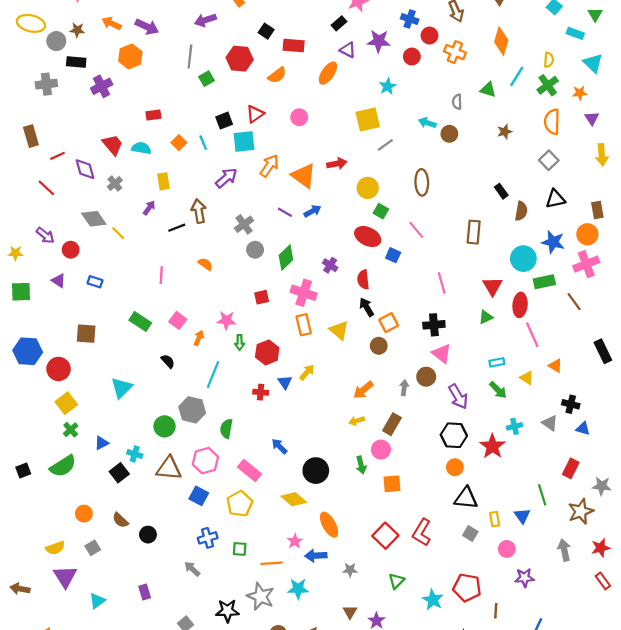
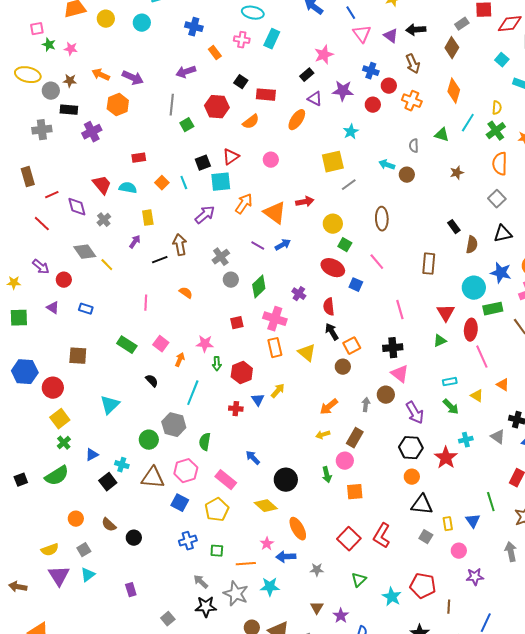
gray arrow: (192, 569) -> (201, 582), moved
cyan triangle: (97, 601) -> (88, 575), moved

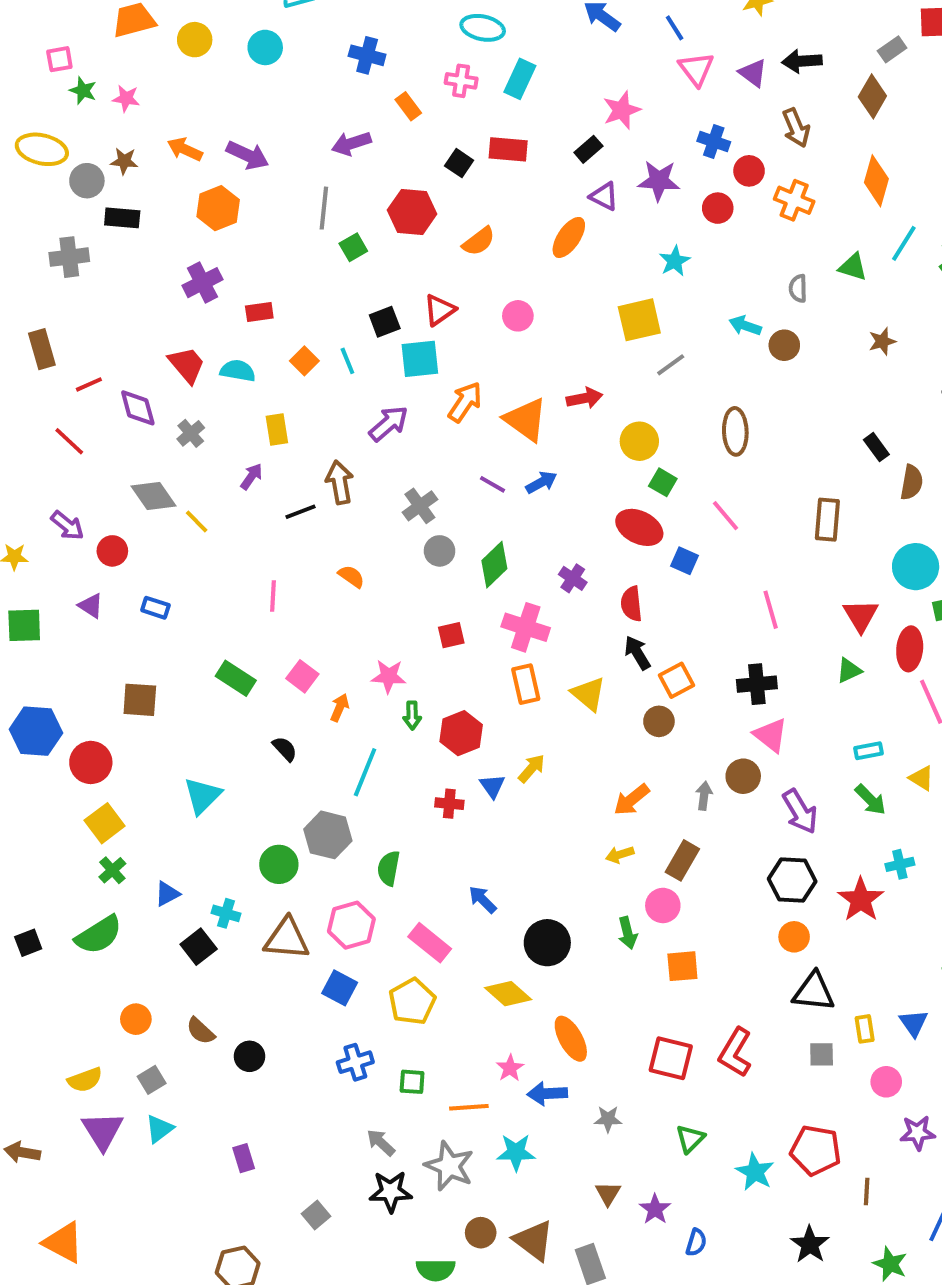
red rectangle: (266, 95) -> (508, 149), moved
purple cross: (92, 132) -> (202, 283), moved
gray square: (426, 537) -> (822, 1054), turned -32
red square: (349, 539) -> (671, 1058), turned -30

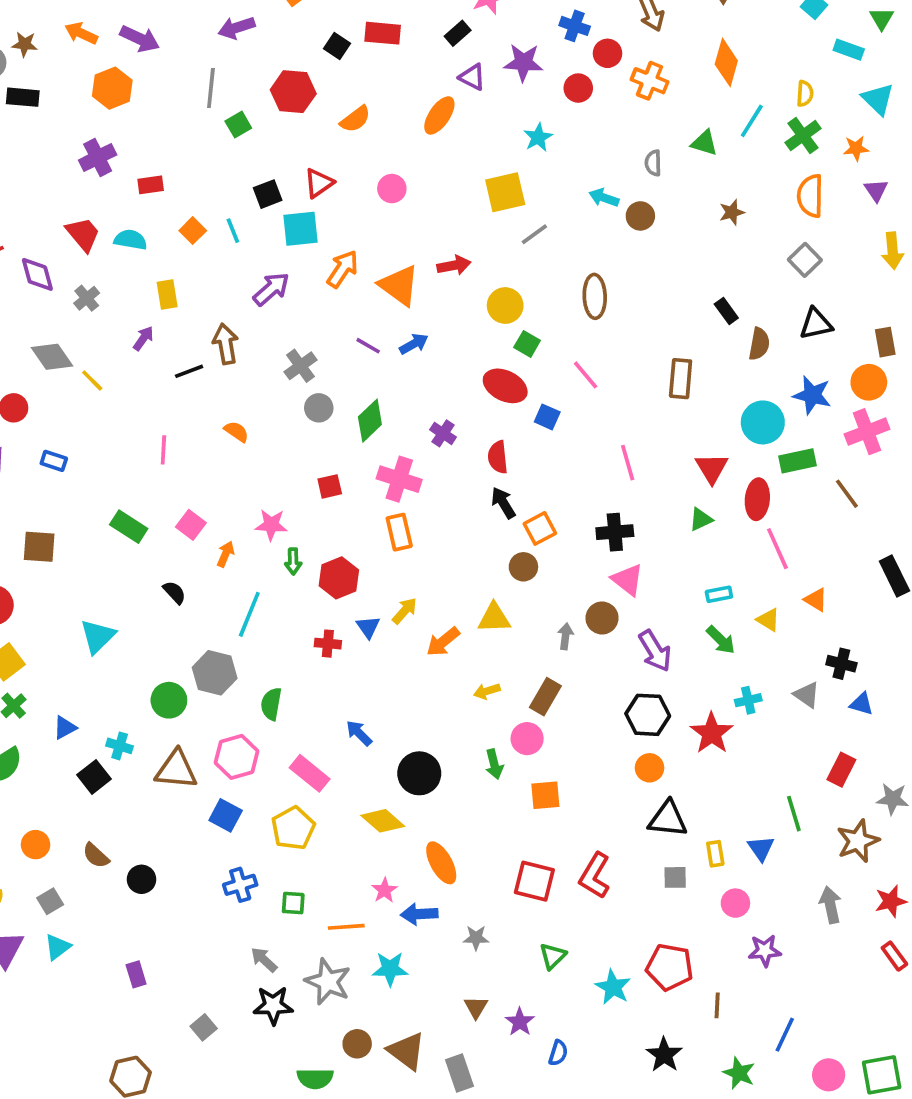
yellow triangle: (588, 694) -> (494, 618), moved, turned -42
orange arrow: (632, 800) -> (443, 642), moved

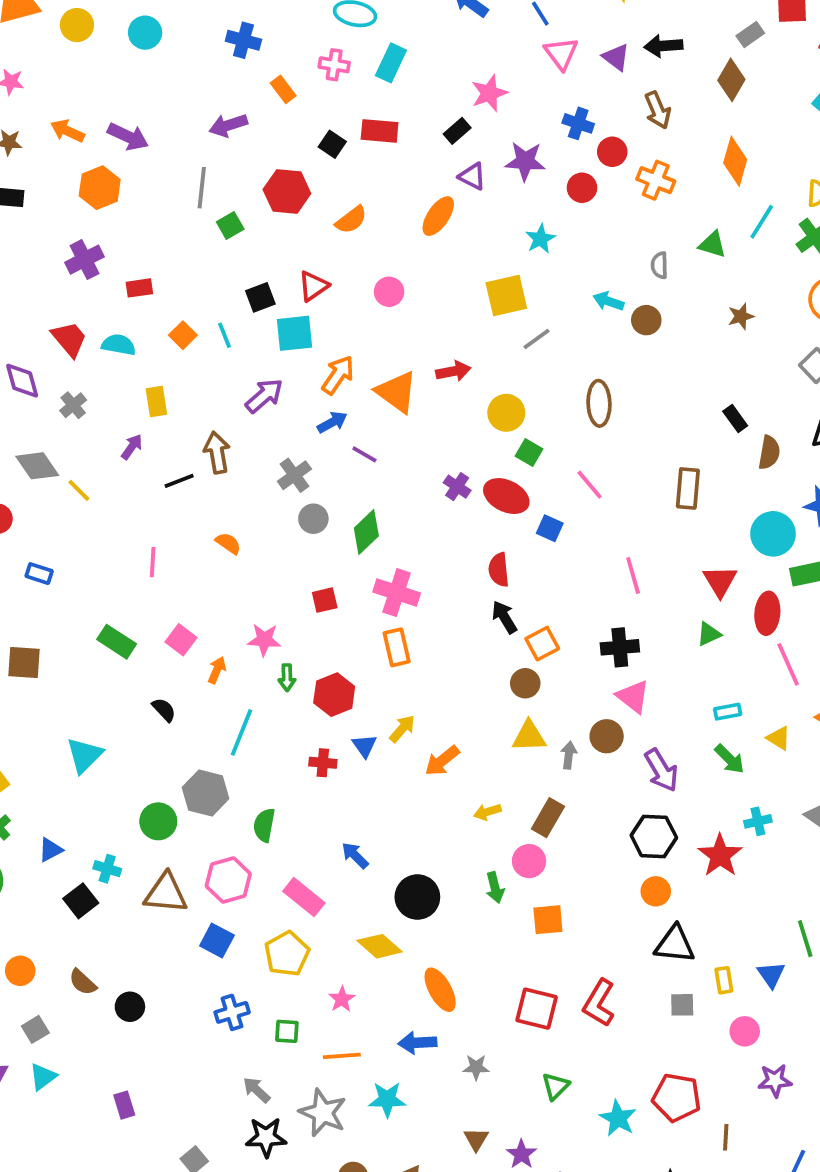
blue arrow: (414, 344) -> (332, 422), moved
purple cross: (443, 433) -> (457, 487), moved
yellow triangle: (494, 618) -> (529, 736), moved
pink star: (385, 890) -> (342, 999), moved

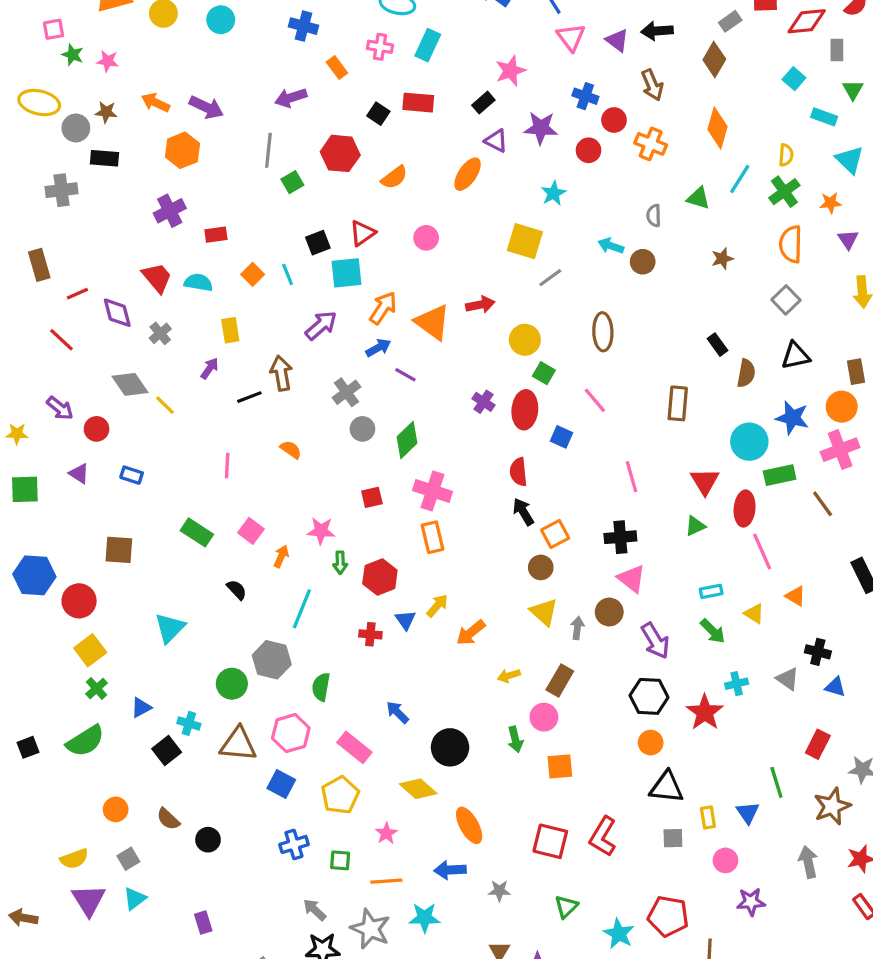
yellow square: (506, 296) -> (525, 241), turned 30
red ellipse: (506, 496) -> (525, 410), turned 69
yellow triangle: (529, 736) -> (544, 612), turned 44

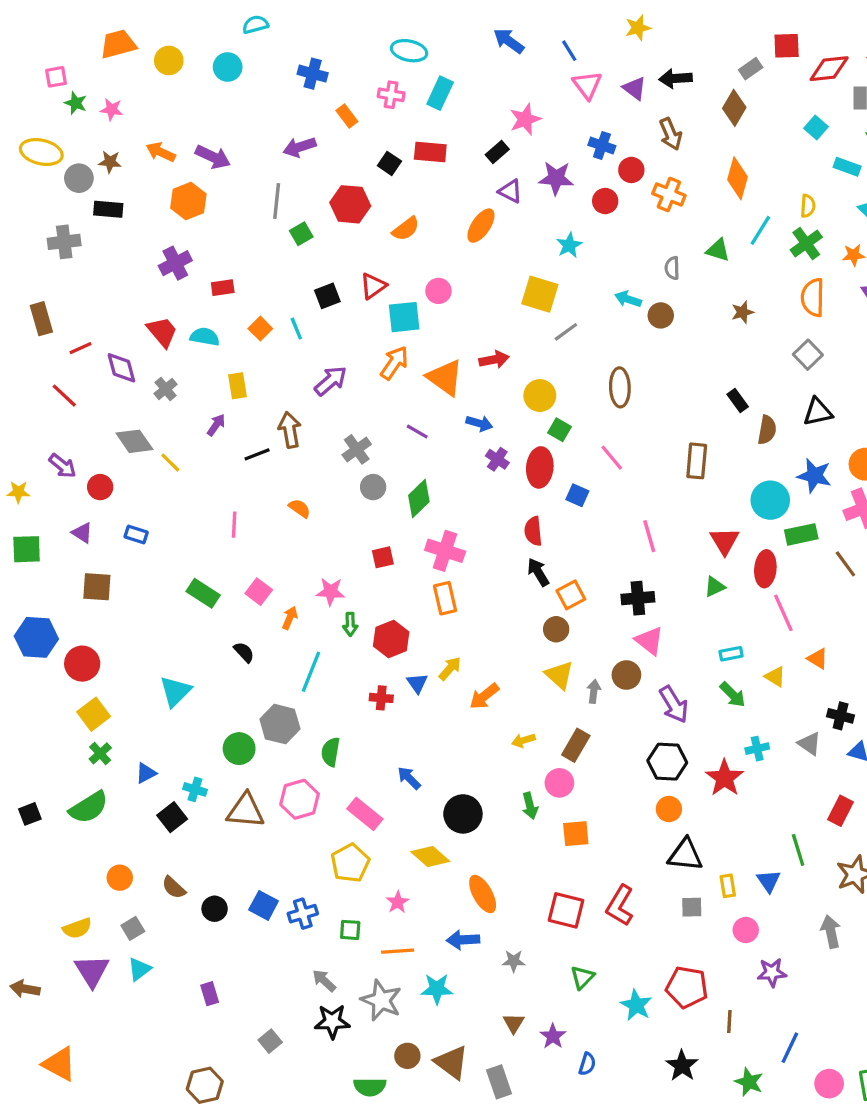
cyan square: (347, 273) -> (404, 317), moved
blue arrow: (378, 348) -> (479, 423), moved, turned 45
brown square: (119, 550) -> (97, 587), moved
blue square: (281, 784) -> (264, 905), moved

